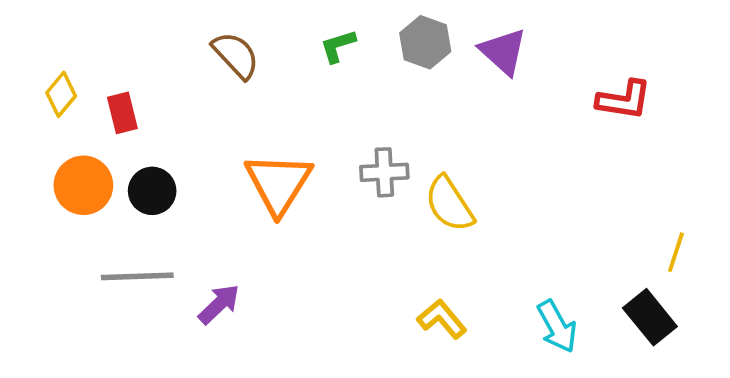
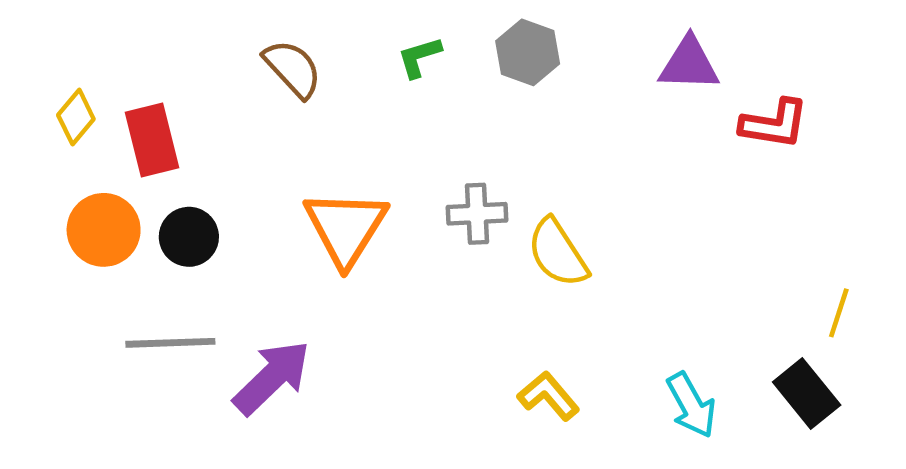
purple triangle: (503, 52) -> (689, 64), moved, turned -40
red rectangle: (122, 113) -> (152, 140), size x1.4
purple arrow: (219, 304) -> (272, 377), size x1.5

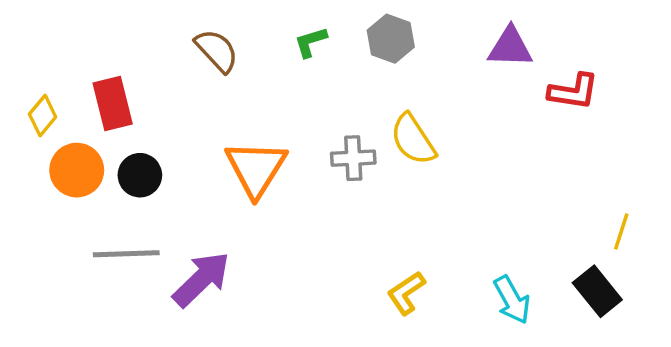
yellow diamond: (76, 117) -> (43, 115), moved
yellow semicircle: (558, 253) -> (413, 139), moved
yellow L-shape: (548, 396) -> (406, 293), turned -84

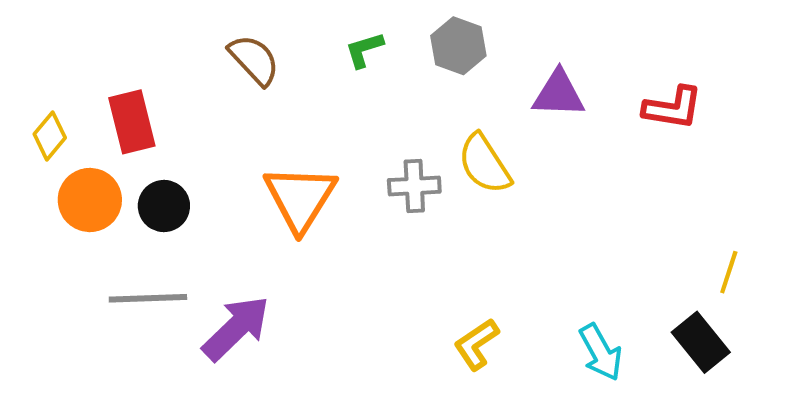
purple triangle: (510, 47) -> (559, 94), moved

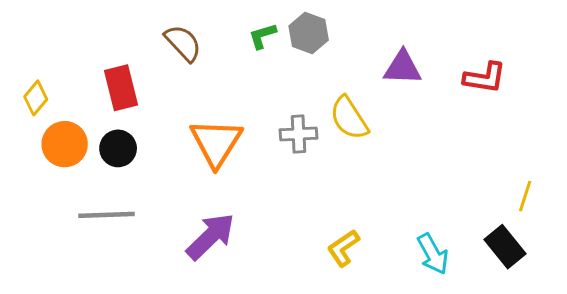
gray hexagon: (458, 46) -> (309, 33), moved
red rectangle: (132, 122) -> (121, 88), moved
purple arrow: (236, 328) -> (210, 237), moved

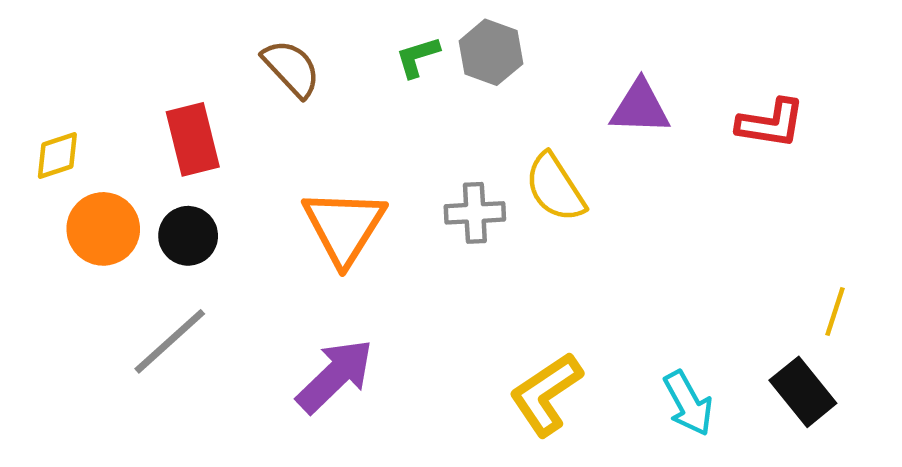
yellow diamond: (36, 98) -> (57, 156), turned 32
gray line: (106, 215) -> (170, 341), turned -40
yellow L-shape: (343, 248) -> (546, 394), size x1.4

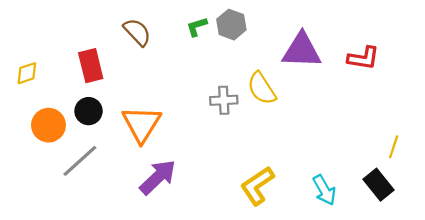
purple triangle: (640, 107) -> (302, 50), size x1.4
orange triangle: (344, 227) -> (142, 124), moved
orange circle: (103, 229) -> (48, 125), moved

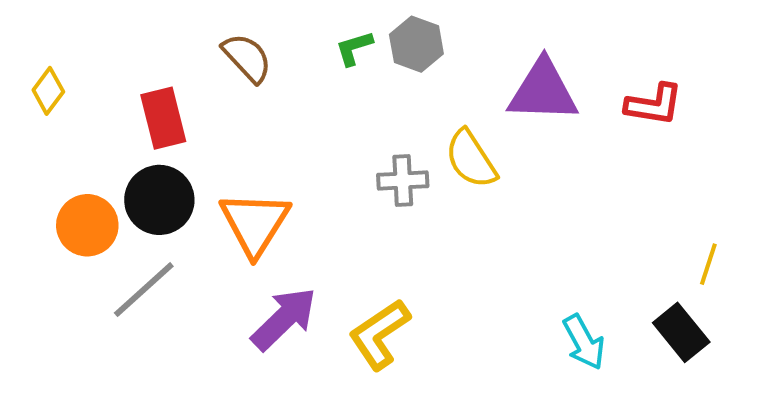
yellow diamond: (27, 73) -> (48, 91), moved, turned -35
black circle: (89, 111) -> (159, 200), size x1.4
yellow L-shape: (257, 186) -> (379, 334), moved

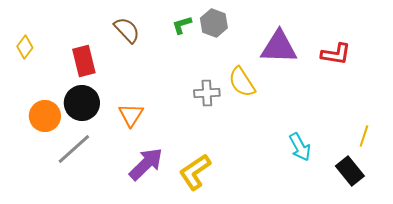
orange triangle: (255, 223) -> (131, 115), size x0.7
cyan arrow: (584, 342) -> (300, 147), moved

